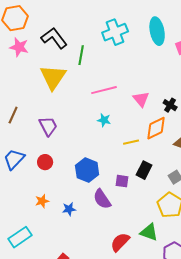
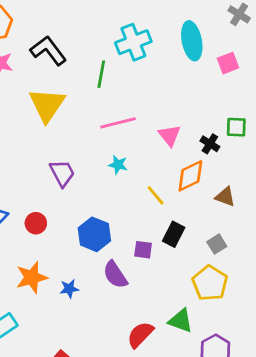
green line: (81, 55) -> (101, 74), moved
purple trapezoid: (48, 126) -> (62, 173), moved
yellow line: (131, 142) -> (156, 195), turned 63
orange star: (42, 201) -> (32, 277), size x1.6

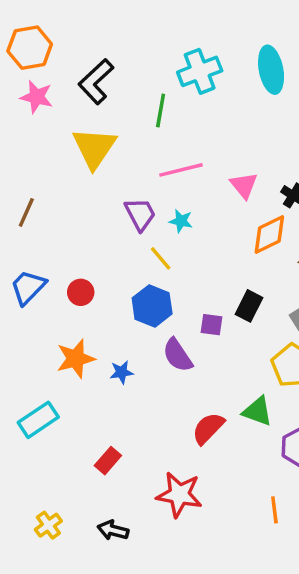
black L-shape: (48, 51) -> (96, 82), turned -96
purple trapezoid: (62, 173) -> (140, 214), moved
yellow line: (156, 195) -> (161, 258), moved

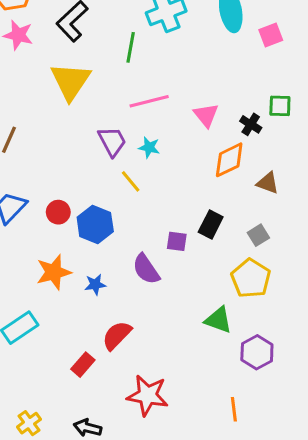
blue hexagon: (152, 306) -> (95, 224), moved
red semicircle: (208, 428) -> (117, 335), moved

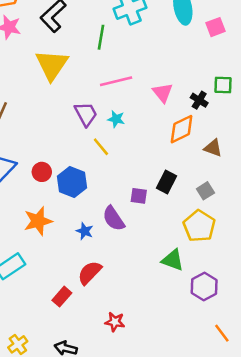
blue star: (95, 285) -> (85, 231), moved, turned 30
red star: (148, 395) -> (115, 322), size x0.6
orange line: (234, 409) -> (222, 333), moved, turned -30

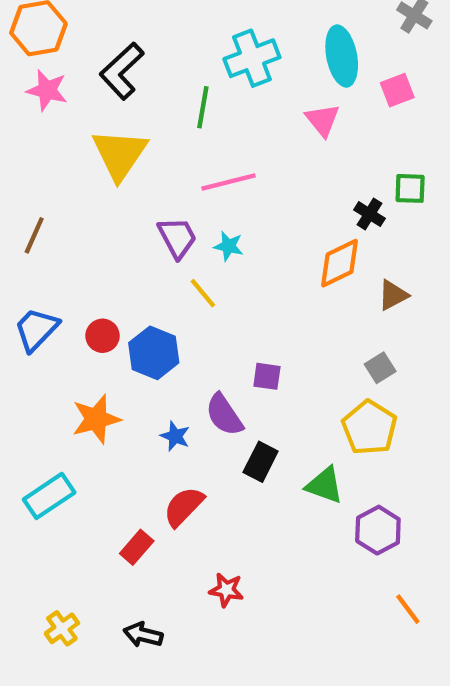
pink triangle: (163, 93) -> (322, 120), moved
brown triangle: (213, 148) -> (393, 295), turned -48
black rectangle: (166, 182) -> (261, 462), moved

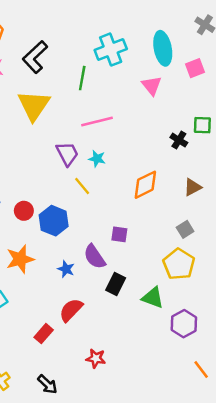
orange diamond: (340, 263) -> (145, 185), moved
black arrow: (143, 635) -> (47, 384), turned -150

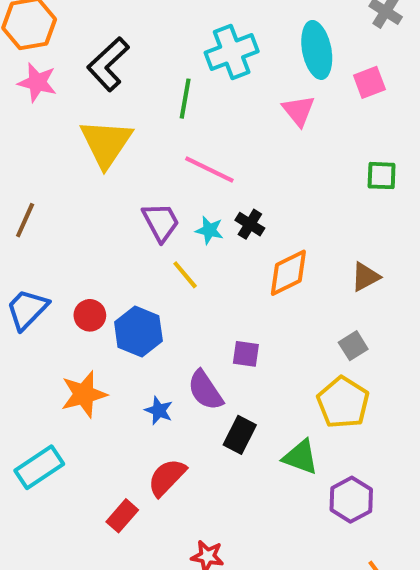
pink line: (97, 121) -> (209, 169), turned 40
black cross: (179, 140) -> (250, 224), moved

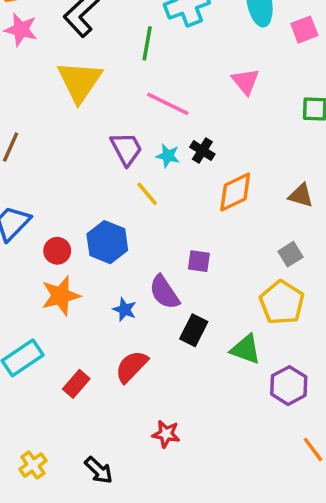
pink triangle: (299, 111) -> (246, 81), moved
brown triangle: (365, 277) -> (301, 195), turned 44
red circle: (90, 315) -> (57, 251), moved
red rectangle: (122, 516) -> (76, 384), moved

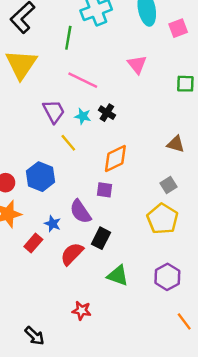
orange diamond: (235, 192) -> (115, 159), moved
green triangle: (246, 349) -> (118, 276), moved
red semicircle: (132, 367) -> (72, 254), moved
red rectangle: (76, 384) -> (33, 243), moved

